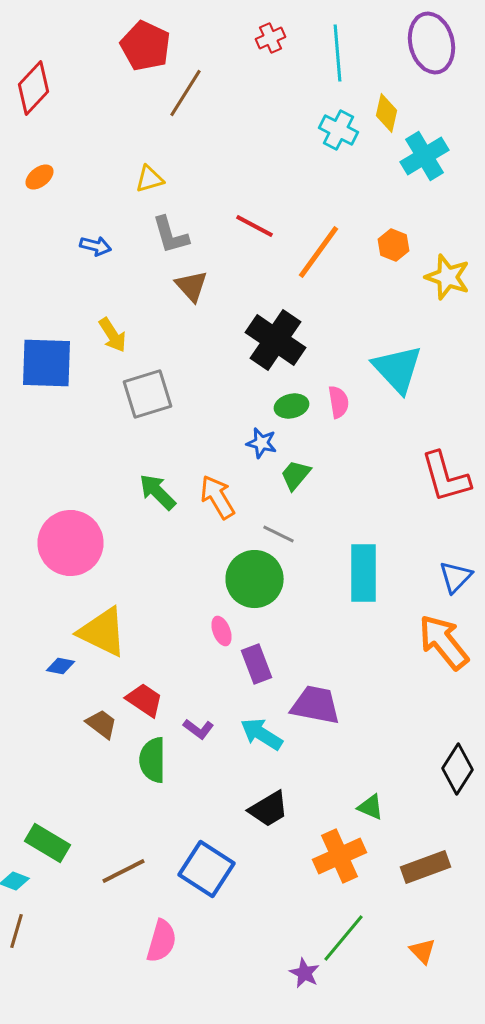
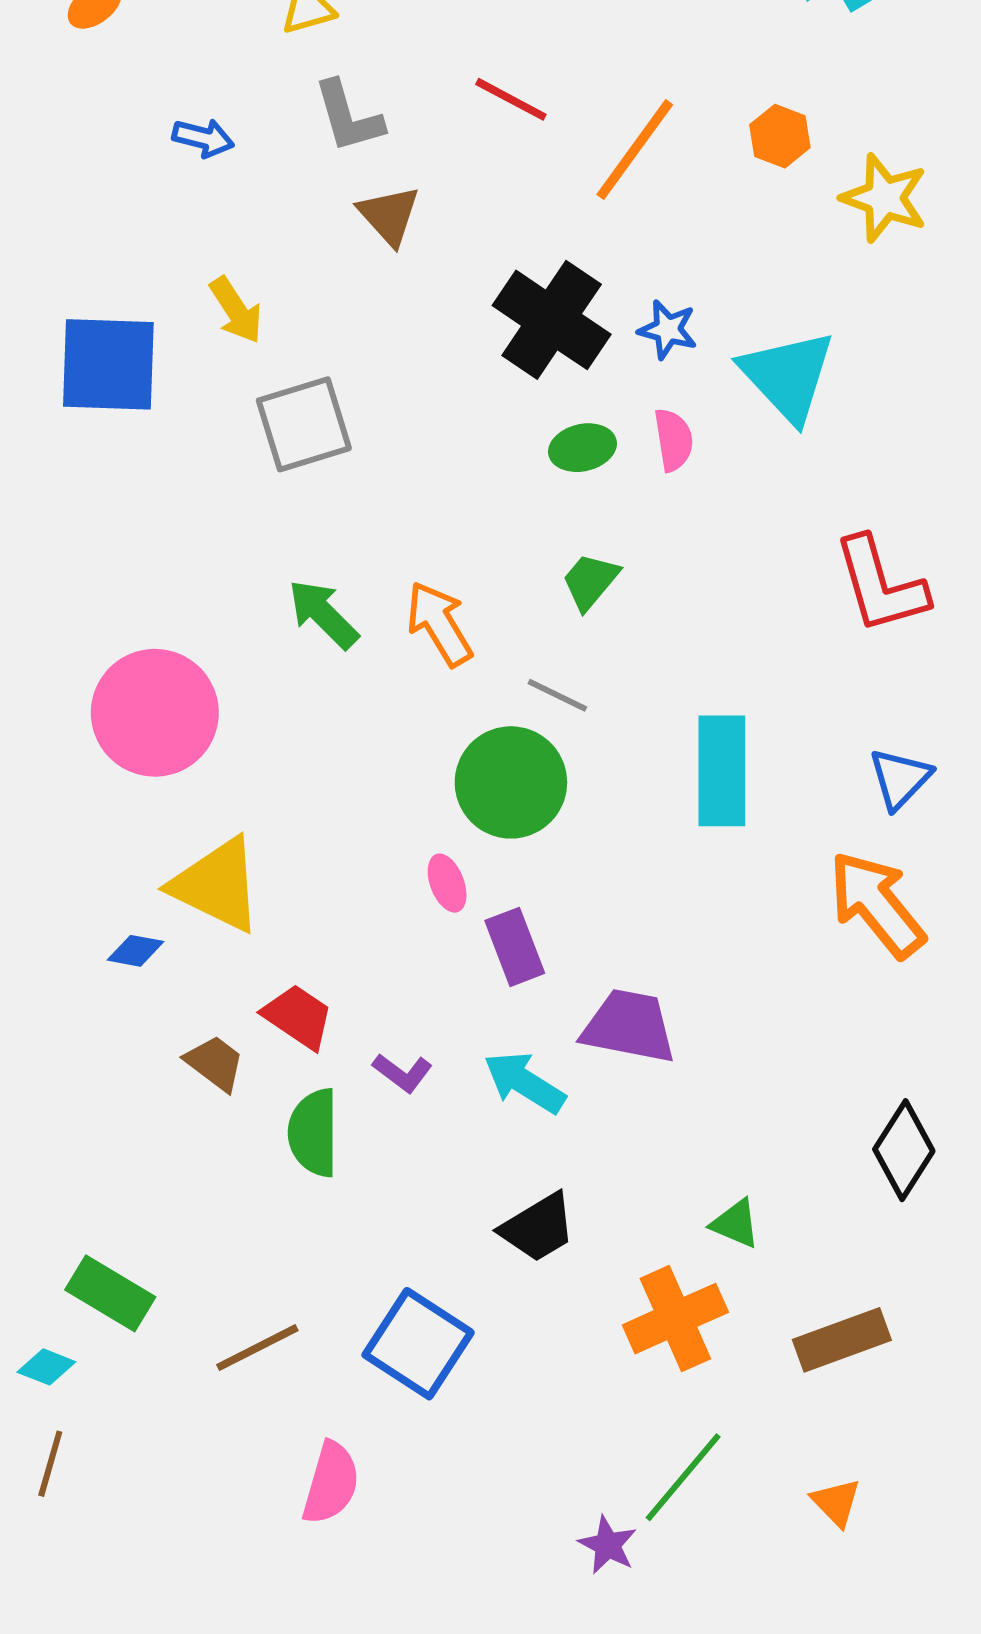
blue star: (262, 443) -> (668, 330), moved

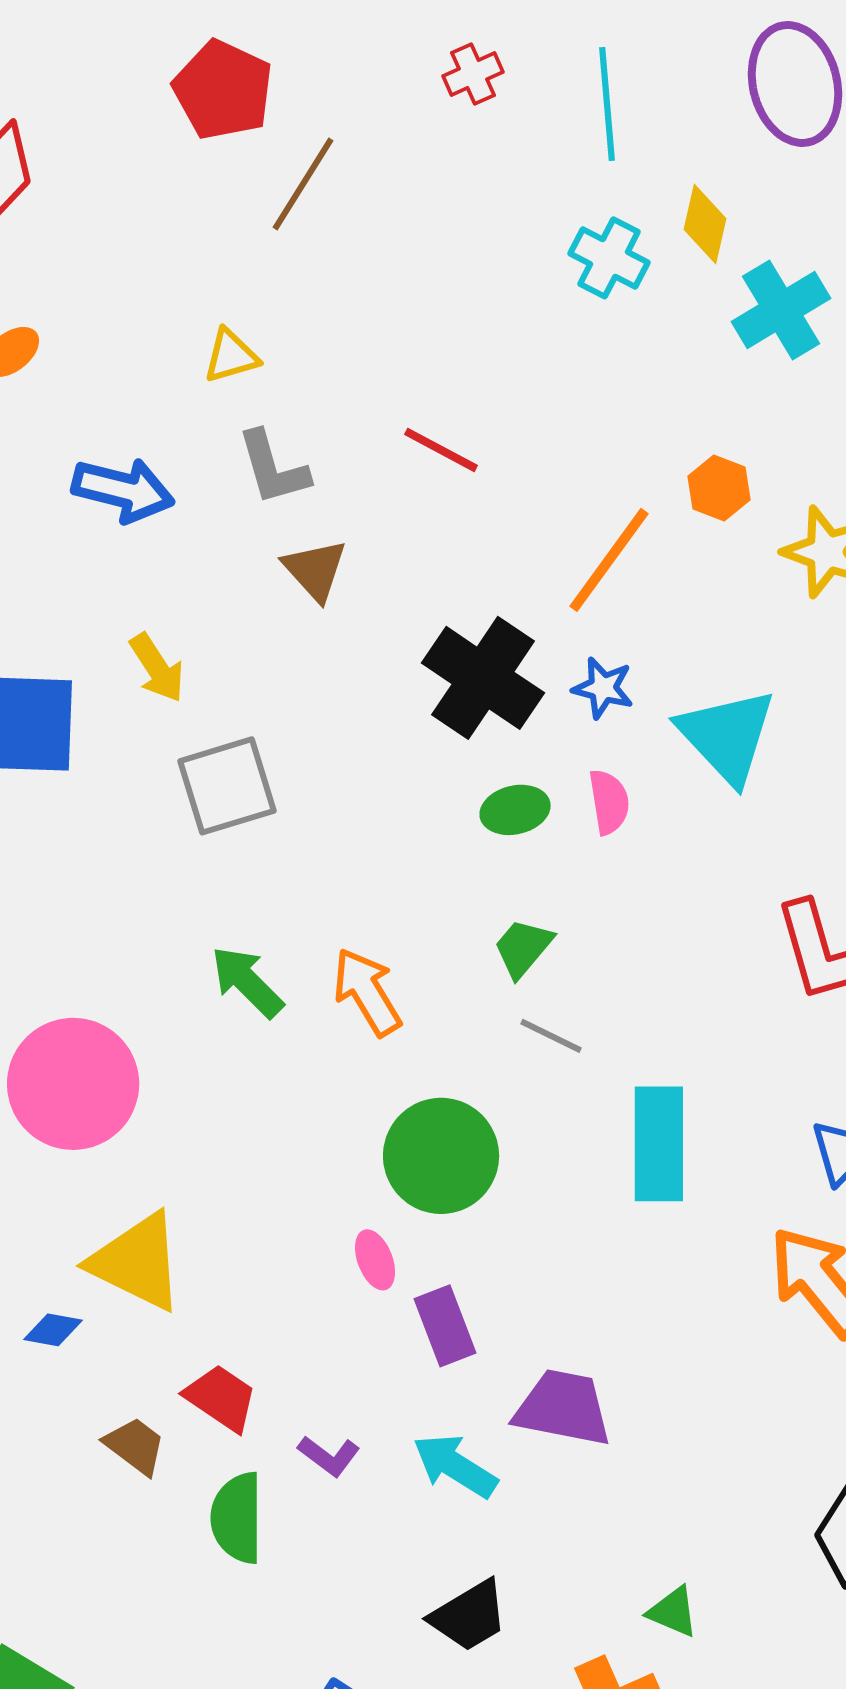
blue arrow: (203, 138) -> (123, 490), size x1.6
orange line: (635, 150) -> (609, 560), moved
gray line: (557, 695) -> (551, 1036), moved

